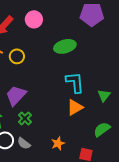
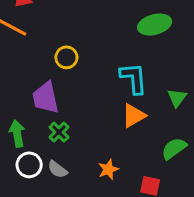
green ellipse: (65, 46) -> (155, 25), moved
yellow circle: (17, 56) -> (66, 57), moved
purple trapezoid: (16, 95) -> (46, 98), turned -55

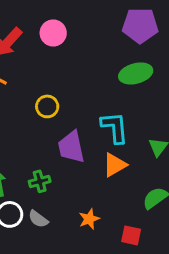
purple trapezoid: (46, 98) -> (71, 147), moved
green cross: (59, 132) -> (40, 181), turned 30

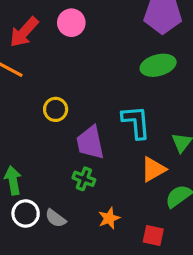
yellow circle: (47, 106) -> (56, 109), moved
orange triangle: (115, 165) -> (153, 169), moved
green cross: (40, 181) -> (84, 179), moved, turned 36

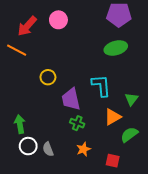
green cross: (84, 179) -> (77, 123), moved
gray semicircle: (56, 218) -> (48, 149), turned 32

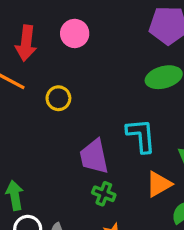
red arrow: (27, 26) -> (26, 43), turned -35
yellow circle: (48, 77) -> (58, 98), moved

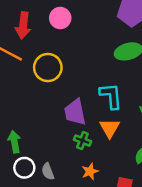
yellow circle: (58, 98) -> (48, 68), size x1.5
orange triangle: (159, 184) -> (110, 128), moved, turned -30

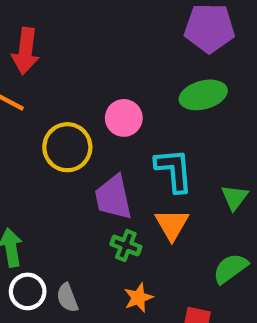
pink circle: (60, 18) -> (124, 118), moved
yellow circle: (48, 68) -> (67, 147), moved

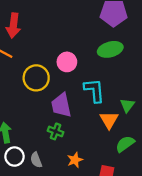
orange triangle: (172, 225) -> (109, 120), moved
green cross: (126, 245) -> (56, 131), moved

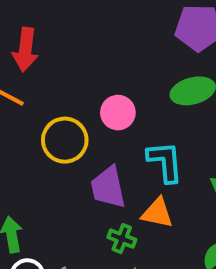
orange triangle: (109, 120) -> (157, 213), moved, turned -48
green cross: (56, 131) -> (122, 239), moved

